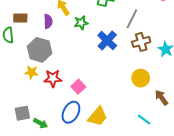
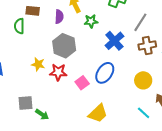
gray hexagon: (40, 50) -> (64, 46), moved
blue ellipse: (71, 112) -> (105, 73), moved
cyan line: (144, 120) -> (144, 113), moved

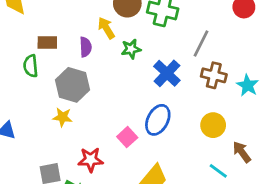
gray hexagon: (64, 46) -> (73, 85), moved
brown cross: (147, 46) -> (214, 75), turned 30
red star: (58, 72) -> (91, 160), moved

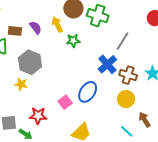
purple semicircle: (86, 47) -> (36, 28), moved, turned -40
blue cross: (167, 73) -> (107, 64), moved
brown cross: (214, 75) -> (128, 75), moved

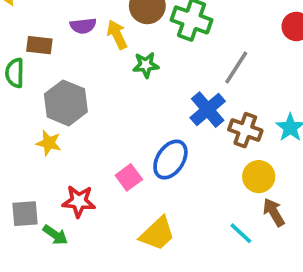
purple semicircle: (36, 28) -> (83, 26), moved, turned 120
yellow circle: (126, 99) -> (259, 177), moved

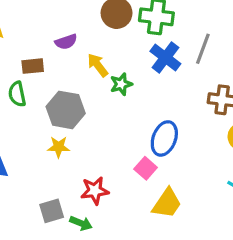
yellow arrow: (117, 35) -> (98, 65), moved
green star: (146, 65) -> (121, 84), moved
blue cross: (208, 110) -> (165, 57), moved
pink square: (129, 177) -> (146, 168), moved

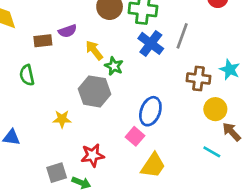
brown rectangle: (33, 66) -> (43, 41), moved
green star: (121, 84) -> (114, 66), turned -30
gray hexagon: (66, 110) -> (95, 91), moved

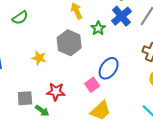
green star: (114, 66) -> (98, 28), moved
green semicircle: (27, 75) -> (20, 18), turned -126

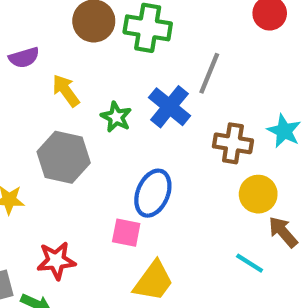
blue cross: (121, 16) -> (169, 107), moved
pink square: (92, 85) -> (126, 233), turned -32

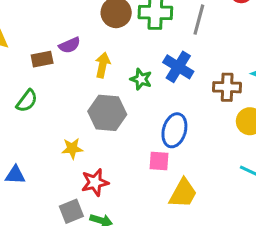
gray line: (209, 73) -> (199, 20), moved
yellow arrow: (66, 91) -> (103, 65), turned 55
red star: (56, 261) -> (95, 182), moved

